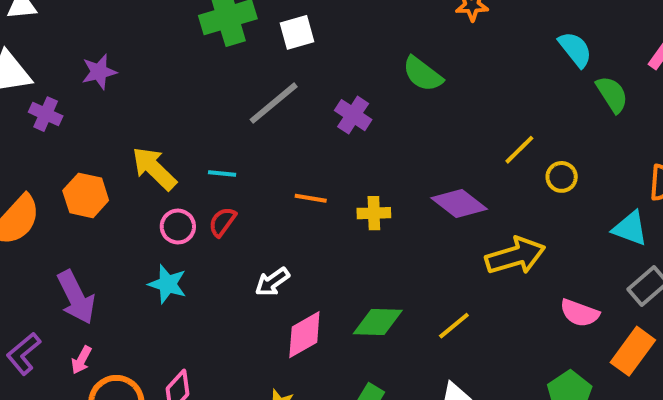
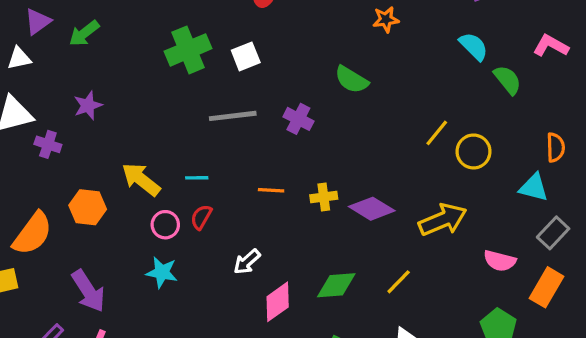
gray line: (274, 103) -> (233, 116), turned 39
yellow circle: (562, 177) -> (474, 151), size x1.4
purple diamond: (459, 203) -> (372, 209), moved

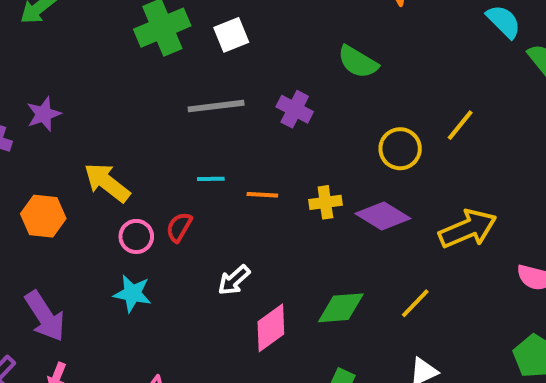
purple star: (88, 105) -> (44, 114), moved
yellow circle: (474, 151) -> (400, 149), moved
cyan line: (197, 178) -> (211, 179), moved

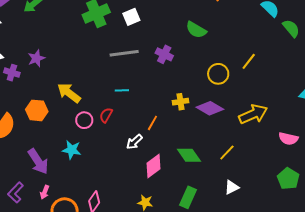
orange line: (262, 195) -> (152, 123), moved, turned -63
cyan star: (132, 294) -> (72, 150), moved
green diamond: (341, 308) -> (189, 155), turned 60

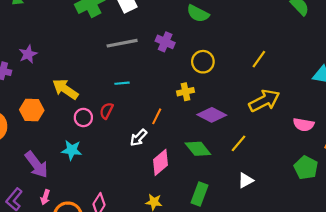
yellow line: (249, 61) -> (259, 59), moved
yellow circle: (218, 74) -> (203, 62), moved
purple diamond: (210, 108) -> (212, 115), moved

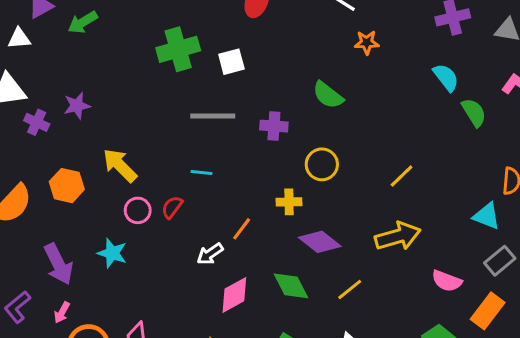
purple cross: (165, 42) -> (274, 126), turned -30

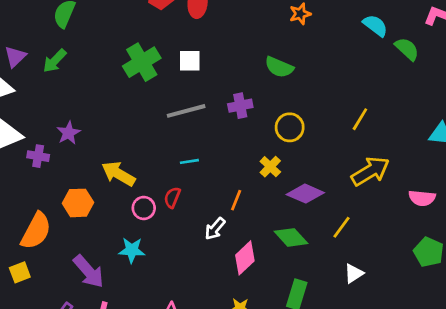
white square: (231, 62) -> (190, 61), turned 30
yellow cross: (289, 202) -> (270, 167), turned -30

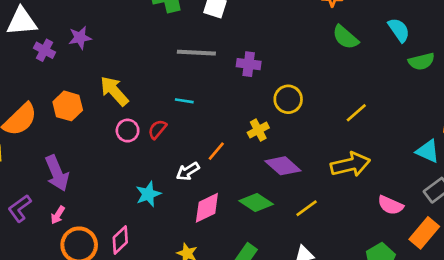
green semicircle: (407, 49) -> (421, 61), turned 105
green semicircle: (279, 67) -> (345, 37), moved
green diamond: (291, 237) -> (256, 202), turned -32
cyan star: (132, 250) -> (148, 194), moved, turned 30

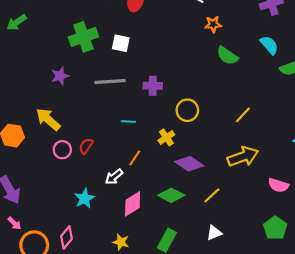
purple star: (80, 38) -> (60, 76), moved
cyan line: (184, 101) -> (128, 121), moved
pink arrow: (58, 215) -> (14, 223), turned -72

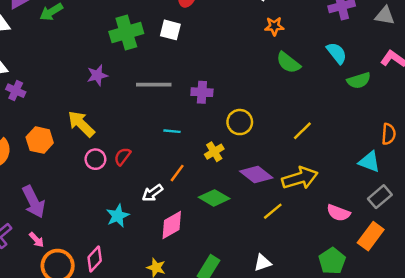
white square: (121, 43) -> (170, 30), moved
purple diamond: (189, 164) -> (256, 175), moved
green diamond: (171, 195) -> (214, 198), moved
yellow line: (212, 195) -> (273, 211), moved

